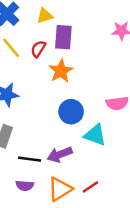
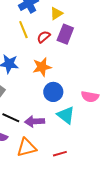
yellow triangle: (45, 16) -> (56, 13), turned -32
orange star: (61, 71) -> (42, 67), moved
red line: (90, 187) -> (60, 154), moved

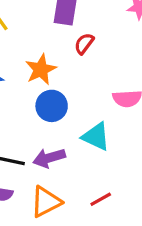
red semicircle: (44, 37) -> (84, 44), moved
blue circle: (53, 92) -> (52, 106), moved

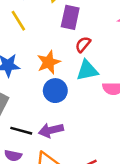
cyan triangle: (96, 137) -> (87, 70), moved, turned -40

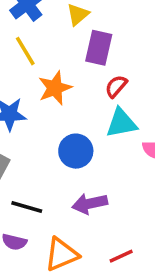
orange star: (49, 62) -> (55, 88), moved
purple arrow: (51, 130) -> (90, 204), moved

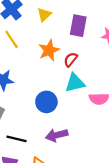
purple rectangle: (99, 48) -> (78, 26), moved
orange star: (55, 88) -> (49, 50), moved

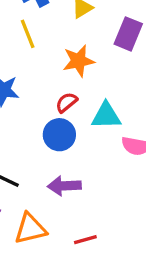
red semicircle: (71, 60) -> (66, 102), moved

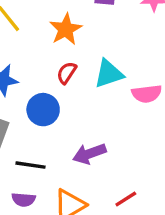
blue circle: (59, 135) -> (43, 110), moved

